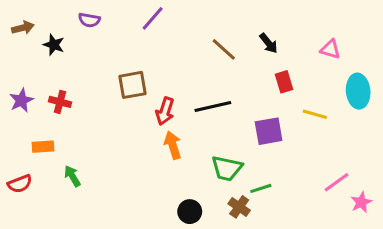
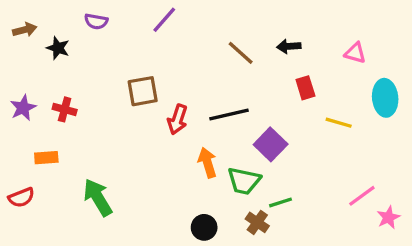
black arrow: (269, 43) -> (289, 46), turned 125
purple square: (269, 131) -> (271, 144), moved, turned -36
orange arrow: (173, 145) -> (207, 163), moved
green arrow: (72, 176) -> (98, 197), moved, size x1.6

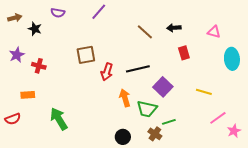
purple star: (23, 108) -> (17, 55), moved
yellow line: (339, 123) -> (204, 92), moved

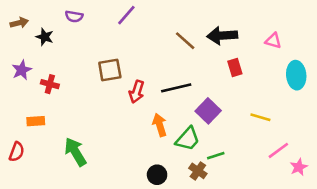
black arrow: (174, 28) -> (222, 36), size x1.6
green trapezoid: (147, 109) -> (188, 139), turned -60
red semicircle: (13, 119) -> (17, 152), turned -49

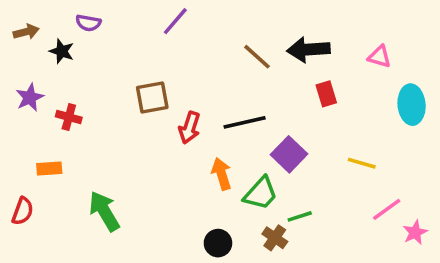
purple semicircle: (74, 16) -> (88, 23), moved

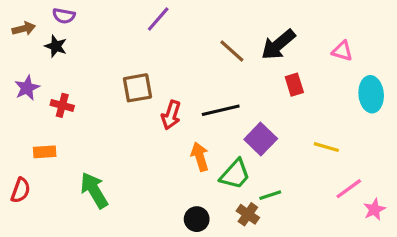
purple semicircle: (88, 23) -> (64, 16), moved
black arrow: (309, 50) -> (278, 45), turned -36

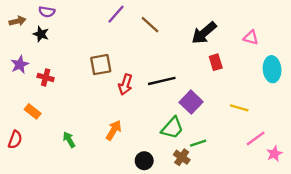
brown line: (232, 51) -> (150, 25), moved
orange rectangle: (45, 152) -> (33, 111), turned 42
orange arrow: (200, 157) -> (114, 130), moved, turned 48
green arrow: (94, 190) -> (69, 140), size x0.6

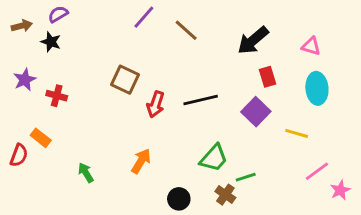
purple semicircle: (47, 12) -> (58, 14), turned 140
brown square: (101, 65) -> (125, 80), turned 35
cyan ellipse: (272, 69) -> (317, 88), moved
purple square: (191, 102) -> (256, 112), moved
red semicircle: (15, 140) -> (19, 155), moved

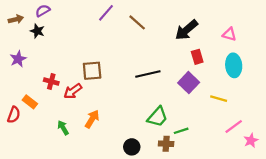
brown square: (125, 80) -> (92, 71), moved, turned -30
red cross: (57, 96) -> (51, 81), moved
red arrow: (156, 104) -> (73, 91), moved, turned 36
orange arrow: (141, 161) -> (92, 119), moved
brown cross: (225, 195) -> (166, 144), turned -32

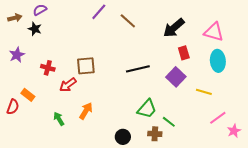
pink triangle: (229, 34) -> (214, 32), size x1.5
red cross: (51, 81) -> (48, 68), moved
green line: (181, 131) -> (169, 122), turned 56

